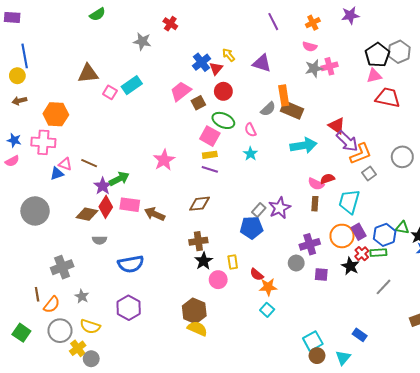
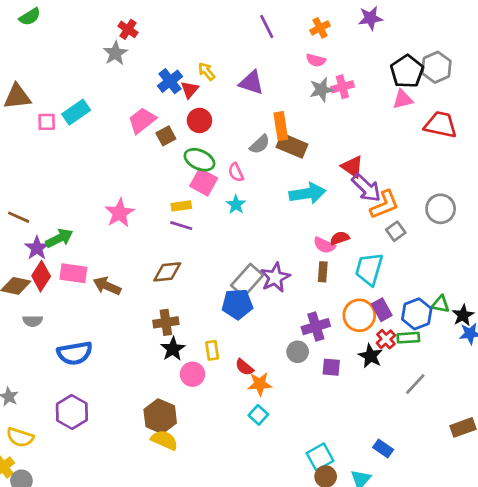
gray star: (142, 41) -> (115, 53), moved, turned 30
pink square: (110, 92) -> (47, 122), turned -32
red trapezoid: (388, 98) -> (441, 125), moved
pink square: (210, 136) -> (204, 182), moved
gray rectangle: (259, 210) -> (247, 280), size x1.6

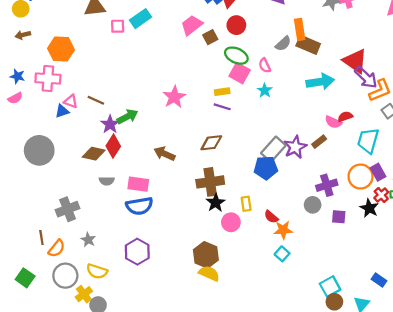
red triangle: (352, 167) -> (355, 61), size x1.4
brown rectangle: (323, 272) -> (319, 142), moved, turned 48
pink rectangle: (73, 273) -> (138, 184), moved
brown cross: (166, 322) -> (210, 182), size x1.4

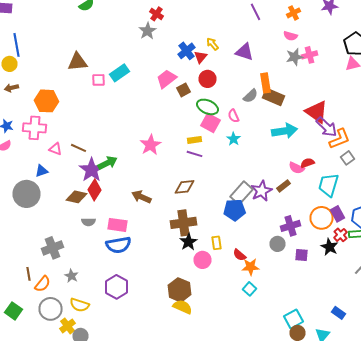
blue triangle: (62, 111) -> (42, 171), moved
purple star: (110, 124) -> (92, 170), size x1.4

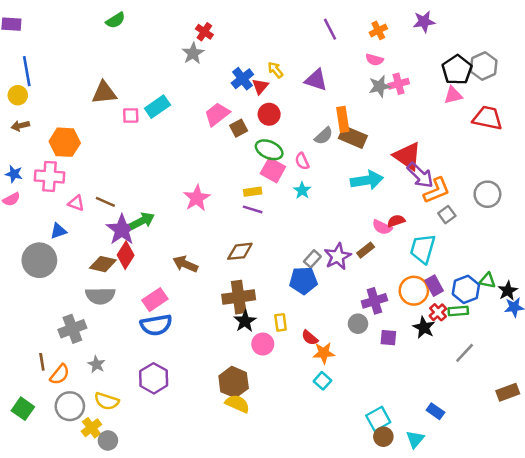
gray rectangle: (242, 193) -> (312, 259), size x0.6
gray semicircle: (88, 222) -> (100, 296), moved, size x1.6
pink rectangle: (118, 225) -> (155, 300), turned -42

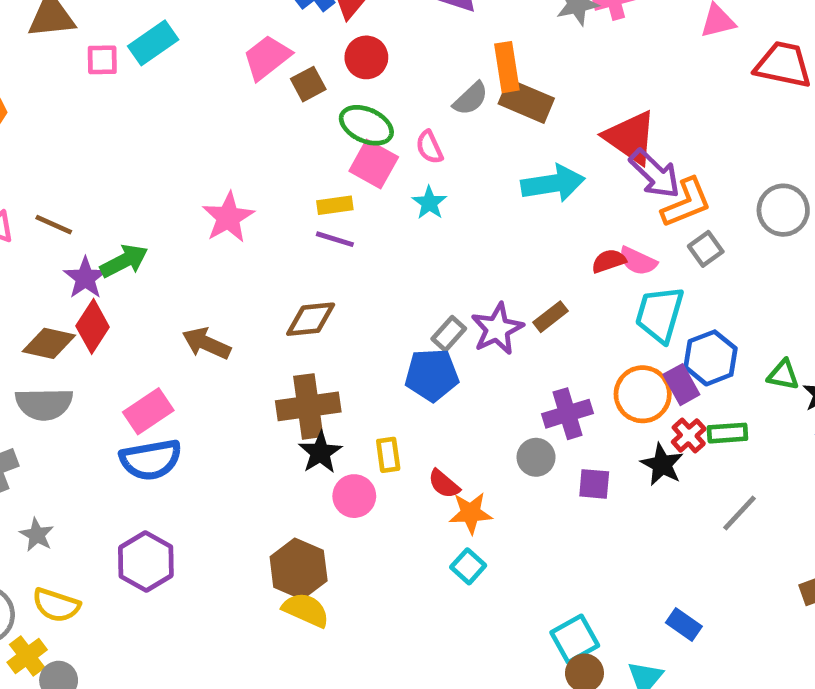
pink semicircle: (382, 227) -> (638, 261), moved
purple star: (122, 230) -> (85, 278), size x0.7
blue hexagon: (466, 289) -> (710, 358), moved

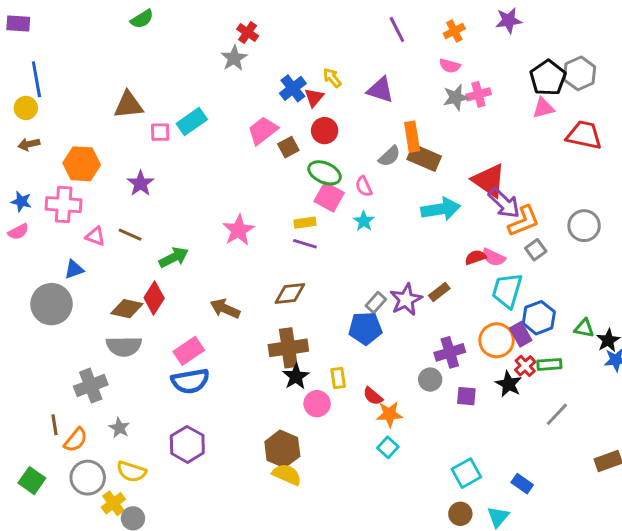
purple star: (85, 278) -> (141, 183), moved
cyan square: (575, 639) -> (466, 473), moved

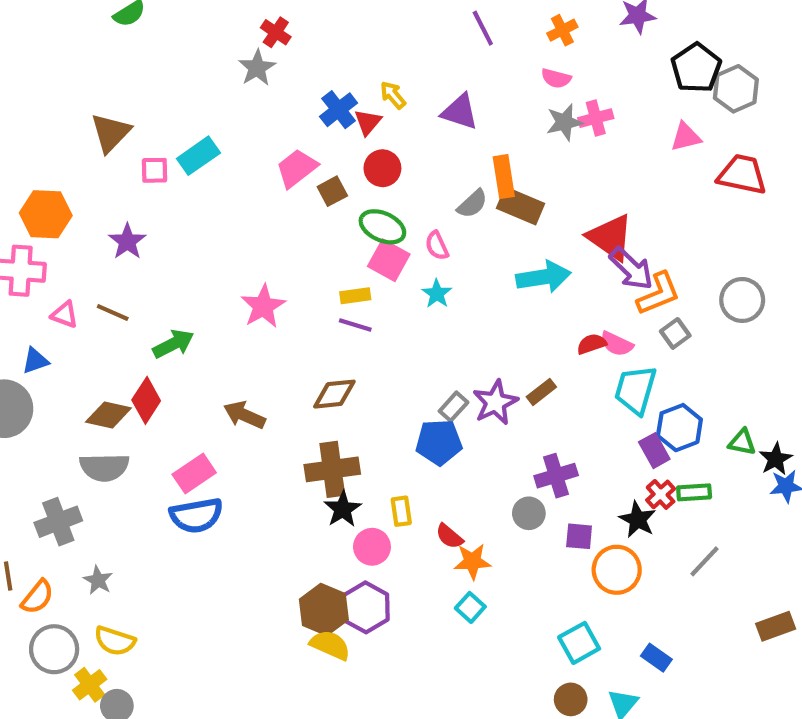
black pentagon: (548, 78) -> (696, 68), moved
brown triangle: (128, 105) -> (111, 133), turned -40
orange circle: (497, 340) -> (617, 570), moved
purple hexagon: (187, 444) -> (366, 607), moved

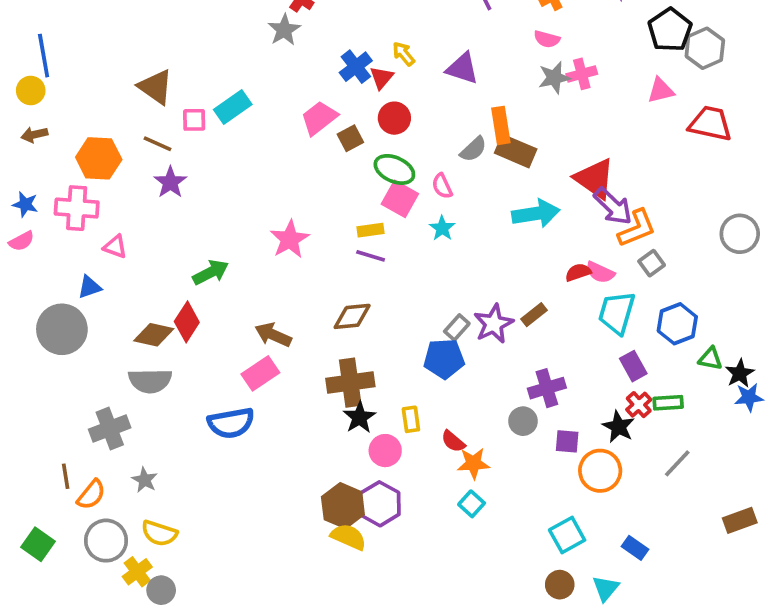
brown triangle: (111, 133) -> (156, 87), turned -39
gray circle: (742, 300) -> (740, 234), moved
brown line: (113, 313) -> (157, 144), moved
blue hexagon: (679, 428) -> (677, 324), moved
pink rectangle: (194, 474) -> (260, 373), moved

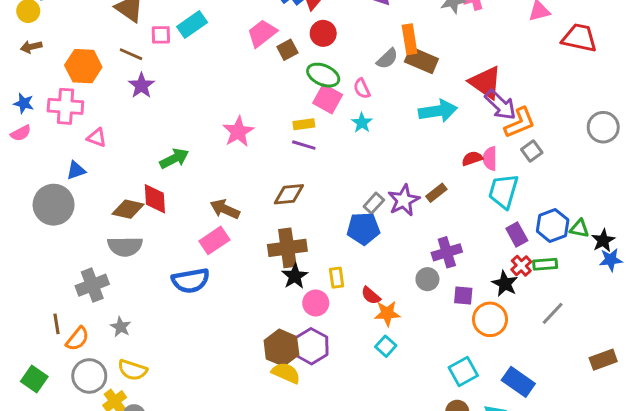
pink semicircle: (600, 272) -> (490, 158), turned 65
red diamond: (187, 322) -> (155, 199), turned -36
blue hexagon: (677, 324) -> (553, 226), moved
blue rectangle: (635, 548) -> (518, 382), size x1.5

